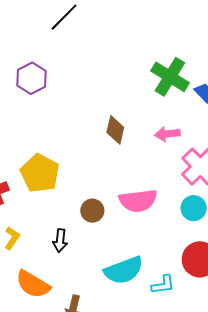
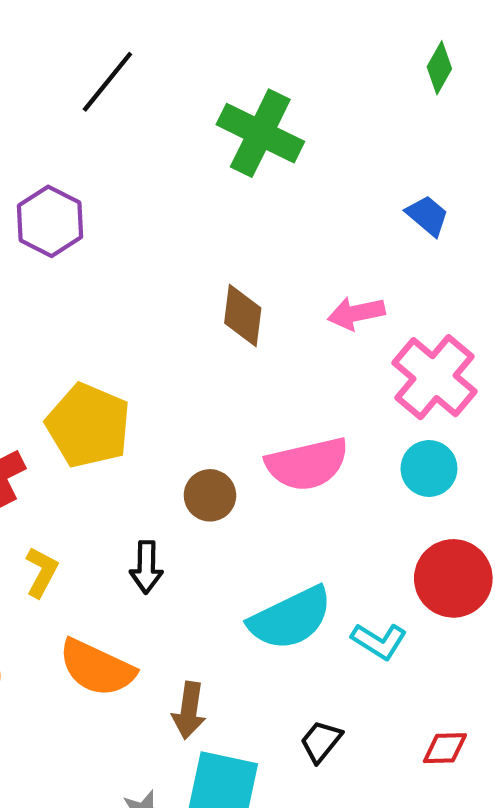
green cross: (170, 77) -> (260, 133), moved
cyan L-shape: (163, 285) -> (379, 641), turned 45

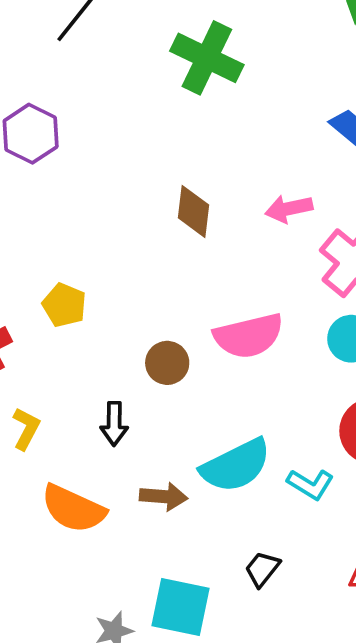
yellow pentagon: (88, 425) -> (64, 305), size x0.6
brown arrow: (189, 710) -> (163, 497), moved, turned -93

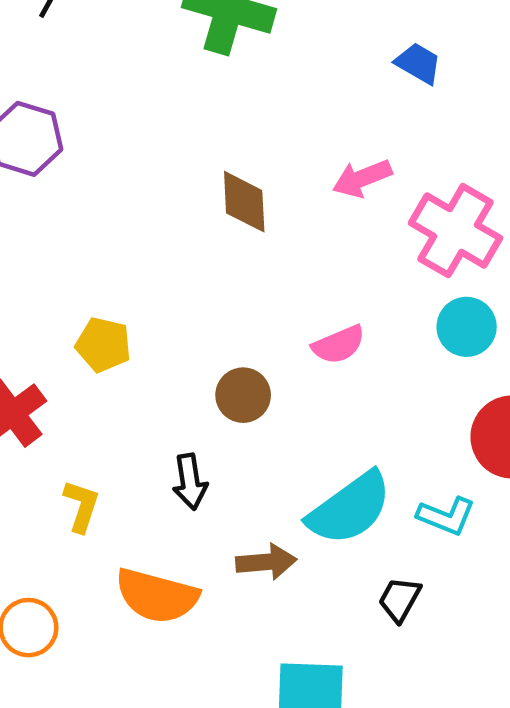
pink semicircle: (249, 336) -> (339, 345), size x0.6
black trapezoid: (262, 569) -> (400, 599), moved

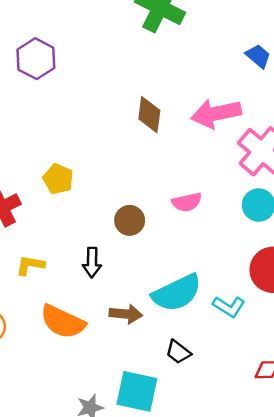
pink arrow: (362, 178) -> (216, 113), size x1.5
yellow L-shape: (81, 506) -> (30, 265), turned -108
black trapezoid: (400, 599) -> (178, 352), moved, turned -92

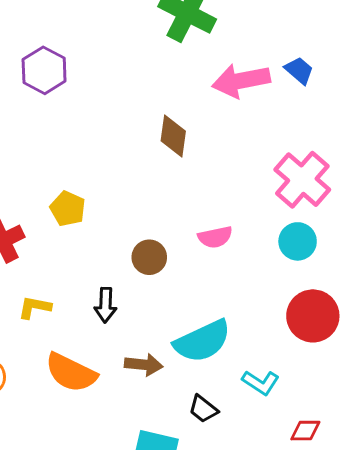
pink arrow: (216, 113) -> (241, 81), moved
cyan L-shape: (229, 307) -> (261, 383), moved

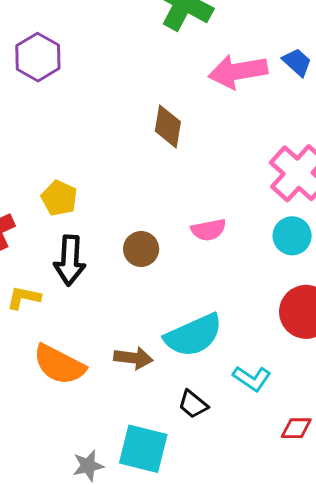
black arrow: (105, 305) -> (70, 260), moved, size x1.4

